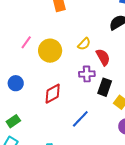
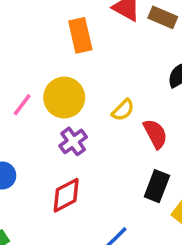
yellow circle: (50, 51) -> (64, 98), moved
purple cross: (87, 74) -> (73, 141), moved, turned -35

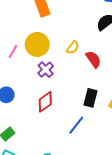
black rectangle: (157, 186) -> (91, 98), moved

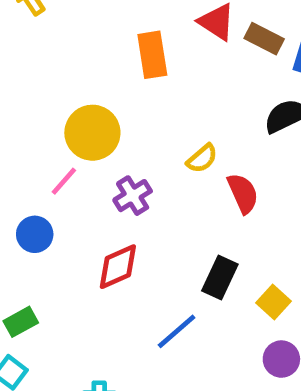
yellow circle: (37, 44) -> (92, 133), moved
pink line: (13, 52) -> (64, 181), moved

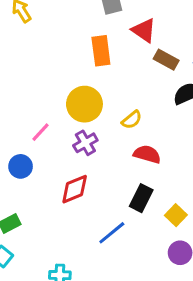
brown rectangle: (264, 39) -> (166, 60), moved
yellow circle: (92, 133) -> (84, 104), moved
red semicircle: (243, 193) -> (147, 154), moved, turned -52

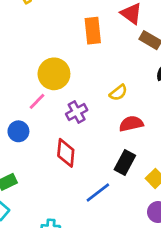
yellow circle: (84, 104) -> (54, 74), moved
red semicircle: (147, 154) -> (131, 124), turned -30
red diamond: (75, 189) -> (66, 153), turned -64

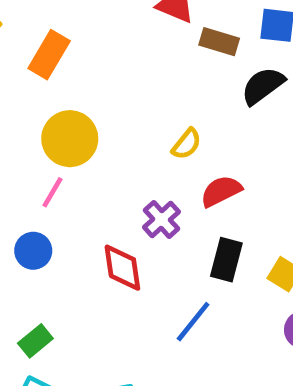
orange rectangle: (93, 31) -> (49, 55), moved, turned 50
purple cross: (77, 112) -> (161, 219), moved

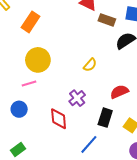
red semicircle: (221, 191) -> (119, 92), moved
pink line: (52, 192) -> (29, 83), turned 40

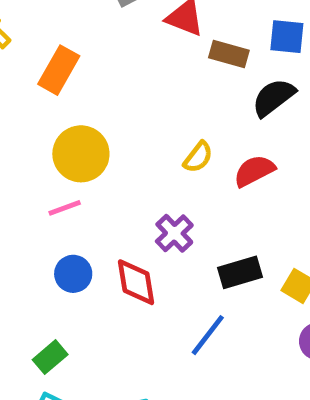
red semicircle: (119, 92) -> (254, 171), moved
blue circle: (19, 109) -> (73, 274), moved
black rectangle: (105, 118) -> (240, 272), turned 60

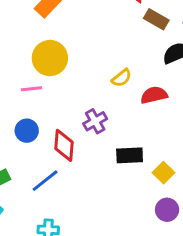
blue line: (208, 335) -> (45, 181), moved

